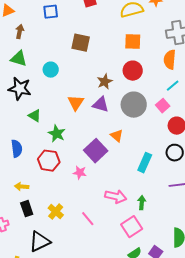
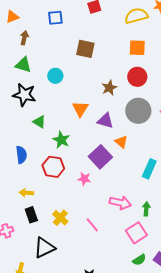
purple triangle: (101, 105) -> (105, 121), moved

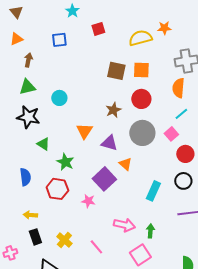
brown square: (85, 49) -> (116, 71), moved
green triangle: (23, 65) -> (27, 87), turned -30

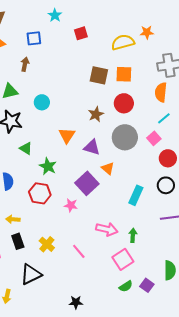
blue square: (59, 40) -> (34, 38), moved
brown arrow: (28, 60) -> (25, 64), moved

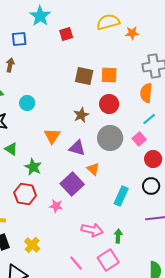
cyan star: (55, 15) -> (40, 16), size x1.5
yellow semicircle: (123, 42) -> (108, 22), moved
pink line: (79, 251) -> (76, 263), moved

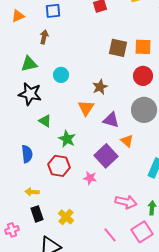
brown star: (81, 115) -> (100, 87), moved

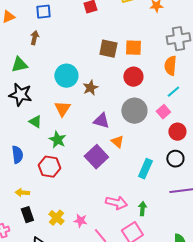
cyan circle: (61, 75) -> (66, 76), moved, size x1.5
orange triangle: (86, 108) -> (62, 109), moved
pink star: (90, 178) -> (80, 221), moved

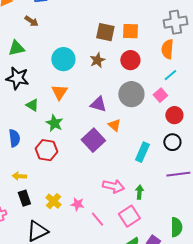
brown arrow: (34, 38) -> (31, 21), turned 112
brown star: (90, 88) -> (97, 60), moved

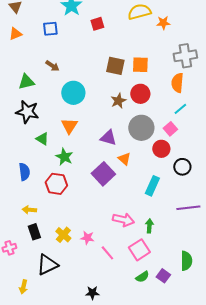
brown arrow: (31, 21) -> (52, 66), moved
brown star: (97, 60) -> (118, 101), moved
red circle: (174, 115) -> (161, 149), moved
black circle: (172, 142) -> (182, 167), moved

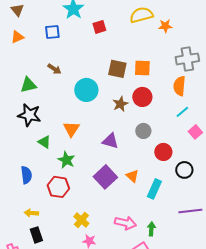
cyan circle: (73, 93) -> (86, 90), moved
gray circle: (141, 128) -> (143, 131), size x0.6
pink square: (170, 129) -> (195, 132), moved
orange triangle: (124, 159) -> (132, 176), moved
yellow cross: (63, 235) -> (81, 220), moved

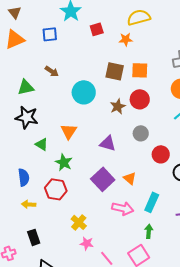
orange star: (165, 26) -> (126, 39), moved
orange triangle: (17, 37) -> (15, 39), size x1.5
cyan rectangle: (154, 189) -> (152, 202), moved
yellow arrow: (31, 213) -> (29, 204), moved
pink arrow: (125, 223) -> (123, 208), moved

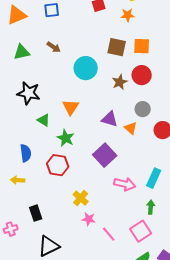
green triangle: (26, 87) -> (22, 52), moved
orange triangle: (130, 178) -> (131, 128), moved
yellow arrow: (29, 204) -> (18, 180), moved

